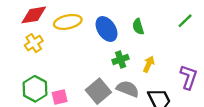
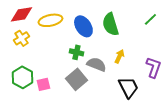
green semicircle: (138, 27) -> (110, 24), size x1.6
green cross: (121, 59) -> (76, 52), moved, turned 32
gray semicircle: (128, 89) -> (96, 64), moved

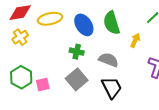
yellow arrow: (119, 56) -> (135, 40), moved
gray semicircle: (96, 64) -> (109, 60), moved
black trapezoid: (128, 87) -> (112, 88), moved

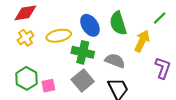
yellow ellipse: (50, 19) -> (59, 36), moved
yellow arrow: (135, 40) -> (142, 41), size x1.5
green cross: (77, 52) -> (83, 52), size x1.5

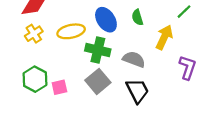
green semicircle: (118, 23) -> (137, 17), size x0.6

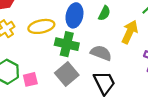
green semicircle: (137, 17) -> (104, 13), turned -136
blue ellipse: (106, 20) -> (74, 15), turned 45

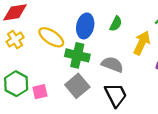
yellow ellipse: (41, 26) -> (51, 37), turned 45

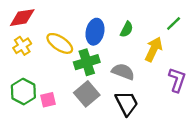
green cross: (77, 55) -> (87, 62), turned -30

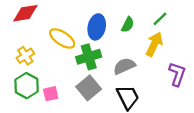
green line: (174, 23) -> (160, 19), moved
yellow cross: (22, 46) -> (25, 56), moved
gray semicircle: (123, 72) -> (124, 66), turned -45

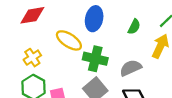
blue ellipse: (97, 27) -> (94, 19), moved
green cross: (89, 57) -> (95, 59), turned 30

